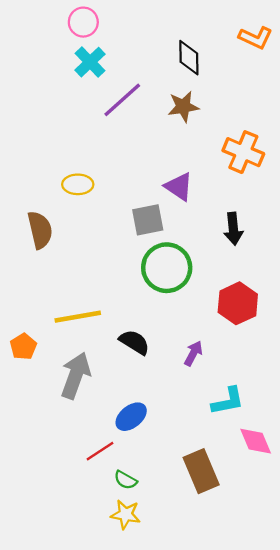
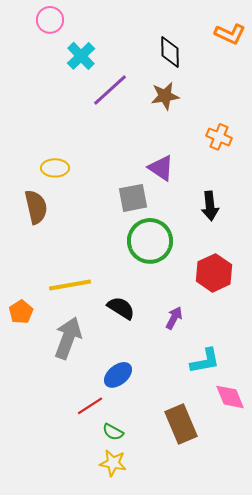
pink circle: (83, 22) -> (50, 20), moved
orange cross: (243, 152) -> (219, 137), size x0.7
yellow ellipse: (78, 184) -> (55, 168), moved

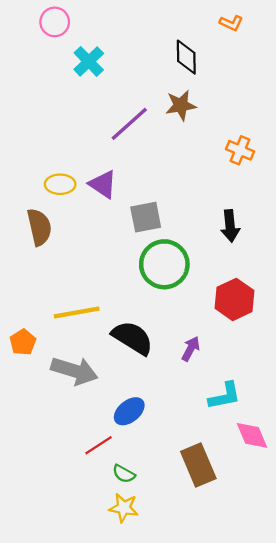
orange L-shape: (230, 34) -> (231, 23), moved, size x0.7
purple line: (110, 90) -> (129, 124), moved
purple triangle: (161, 168) -> (103, 184), moved
black semicircle: (121, 308) -> (133, 338), size x1.4
gray arrow: (68, 338) -> (74, 371), turned 87

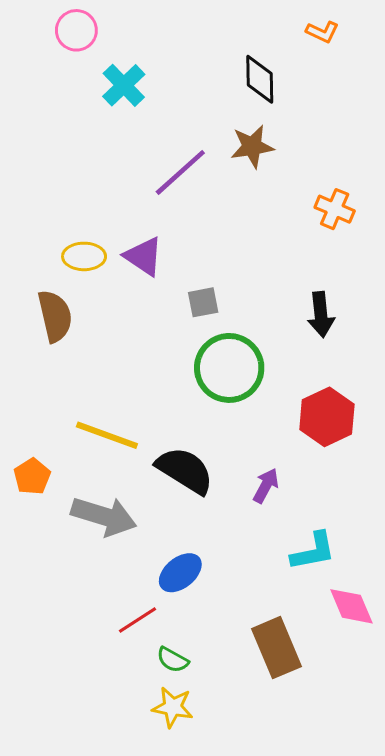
gray square: (146, 217) -> (203, 302), size x0.7
yellow line: (77, 313) -> (107, 435), turned 30

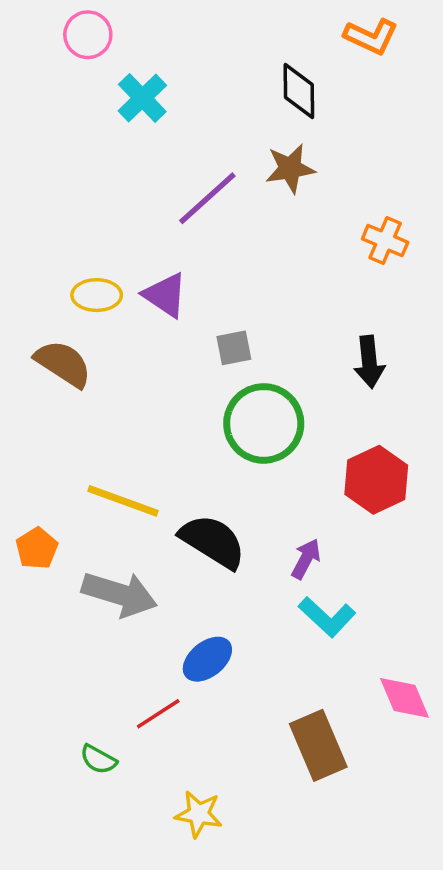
orange L-shape: (322, 32) -> (371, 36), size x1.4
brown semicircle: (55, 316) -> (63, 364), turned -44
cyan L-shape: (313, 551) -> (327, 617), moved, turned 54
green semicircle: (173, 660) -> (98, 759), moved

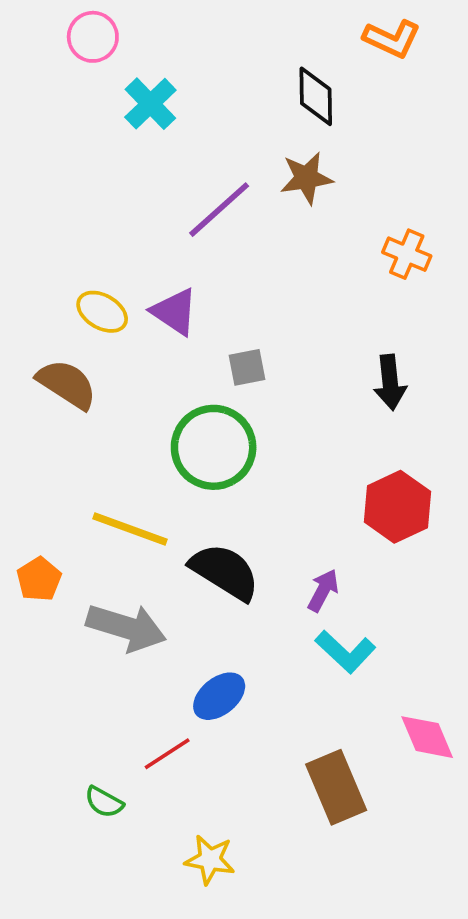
yellow ellipse: (97, 295) -> (102, 312), turned 30
green circle: (264, 423) -> (214, 447), moved

